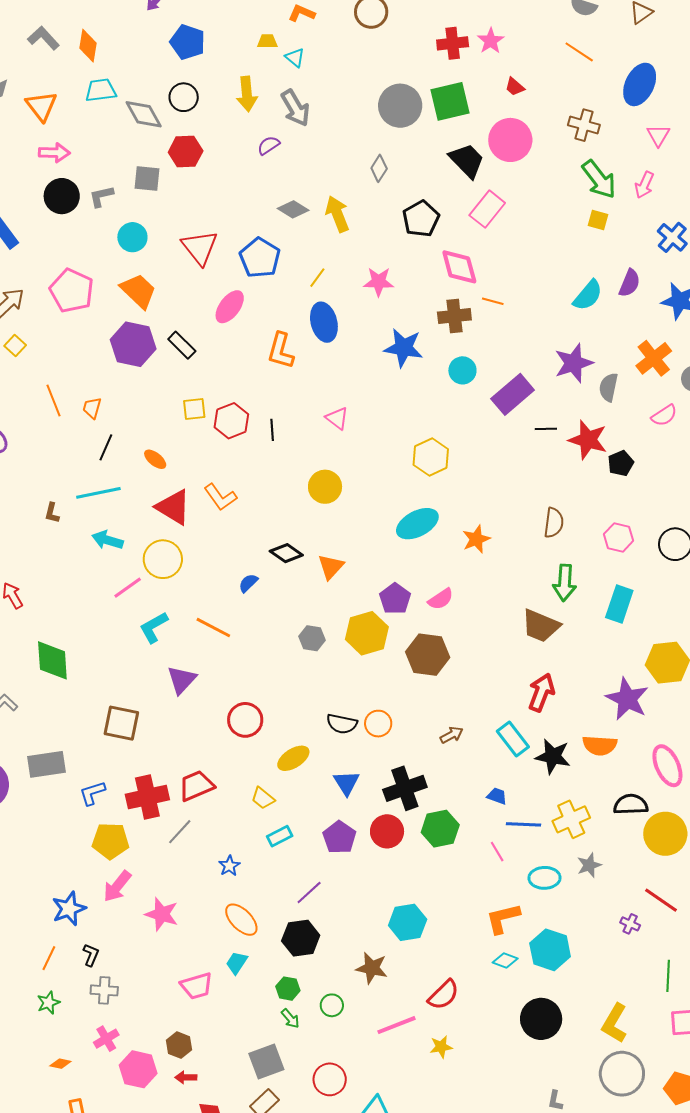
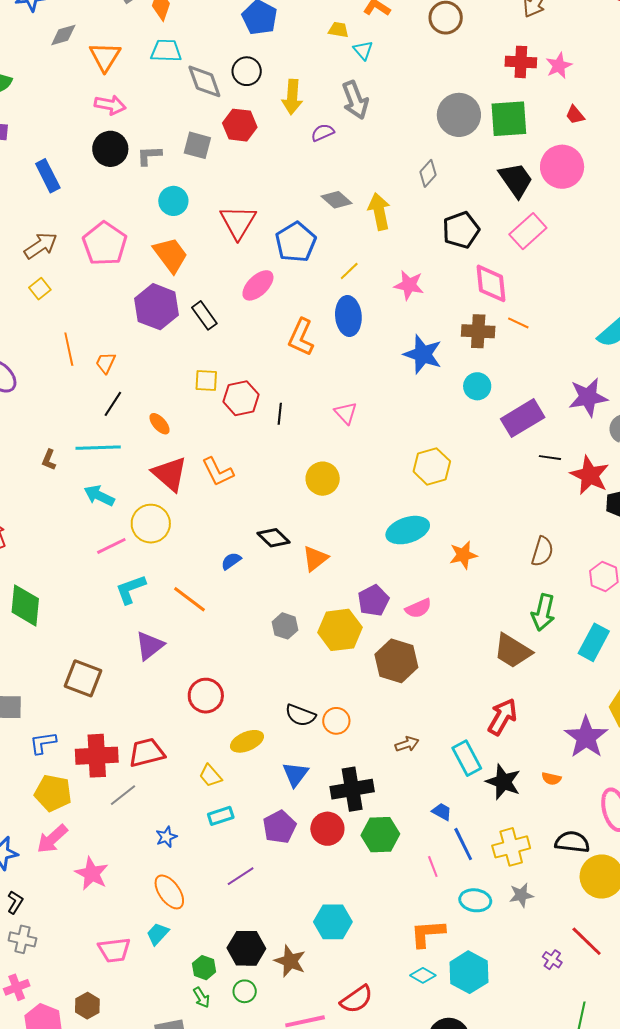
yellow arrow: (247, 94) -> (292, 97), moved
orange semicircle: (600, 745) -> (551, 779), size x0.6
blue line: (523, 824) -> (463, 844), turned 52
black hexagon: (301, 938) -> (246, 948), moved

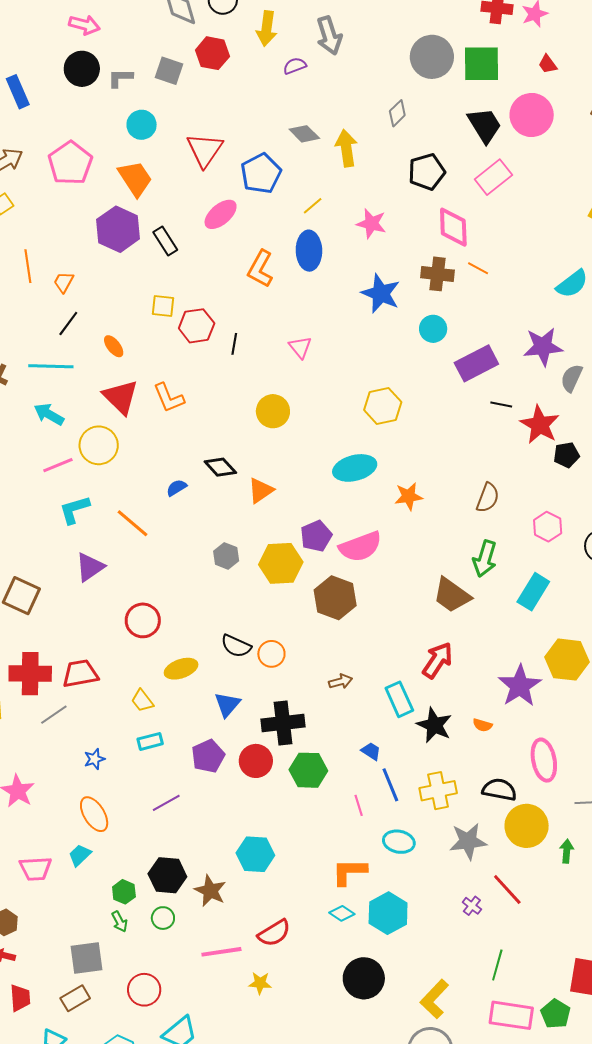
pink semicircle: (418, 608) -> (360, 547), size x1.6
gray star: (521, 895) -> (468, 841), moved, size x1.5

